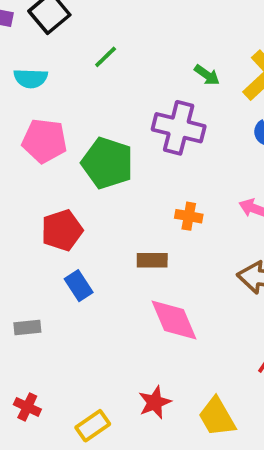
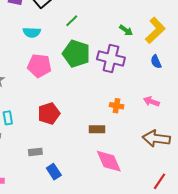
green pentagon: (107, 163) -> (76, 54), moved
blue rectangle: (79, 286) -> (54, 172), moved
gray rectangle: (27, 327) -> (35, 152), moved

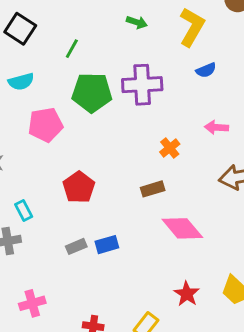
green arrow: (126, 30) -> (137, 22), moved
blue semicircle: (156, 62) -> (206, 70), turned -72
orange cross: (117, 106) -> (170, 148), turned -32
blue rectangle: (54, 172) -> (107, 245), moved, turned -56

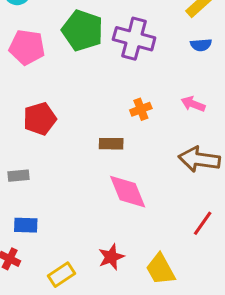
blue rectangle: (107, 245) -> (26, 225), moved

